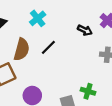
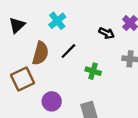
green cross: (88, 91) -> (93, 71), moved

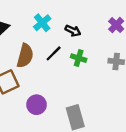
black arrow: (106, 33) -> (73, 31), moved
green cross: (93, 71) -> (79, 58), moved

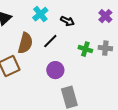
green cross: (79, 58) -> (85, 49), moved
purple circle: (37, 105) -> (55, 70), moved

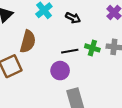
black line: (50, 41) -> (70, 51), moved, turned 35

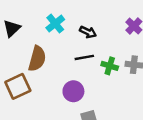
black line: (70, 51) -> (84, 57), moved

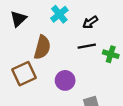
black arrow: (88, 32) -> (90, 22), turned 119
purple circle: (73, 91) -> (65, 80), moved

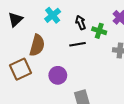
black arrow: (90, 22) -> (81, 23), turned 104
green cross: (111, 54) -> (99, 31), moved

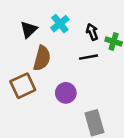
black triangle: (15, 19) -> (29, 30), moved

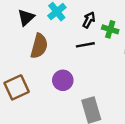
black arrow: (92, 32) -> (89, 20), turned 49
brown square: (23, 86) -> (17, 87), moved

